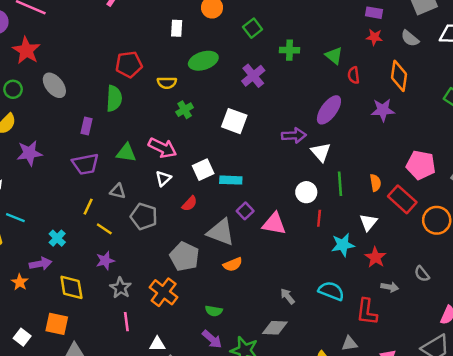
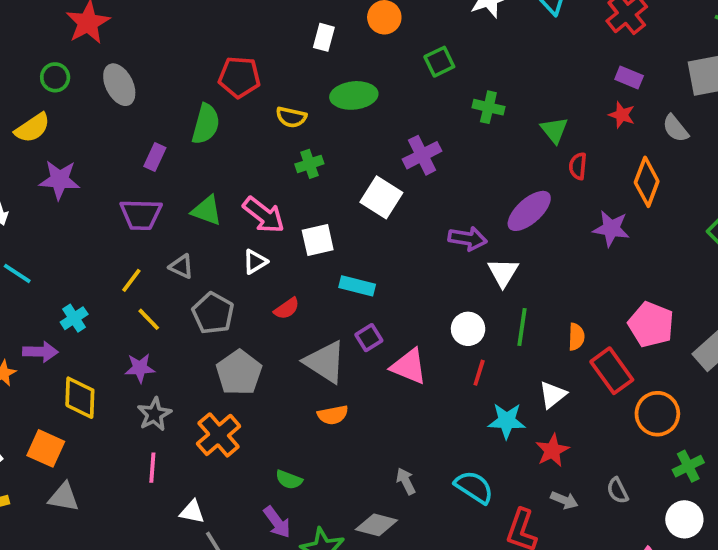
purple cross: (253, 76) -> (422, 155), moved
white square: (203, 170) -> (318, 240), moved
gray pentagon: (184, 257) -> (239, 373), moved

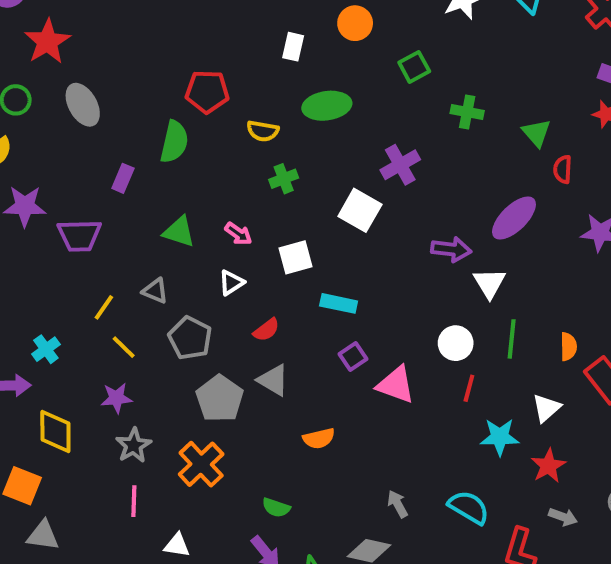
purple trapezoid: (141, 215) -> (79, 235), moved
pink arrow: (264, 215) -> (238, 234), size x0.6
gray triangle: (325, 362) -> (273, 380), moved, size x0.7

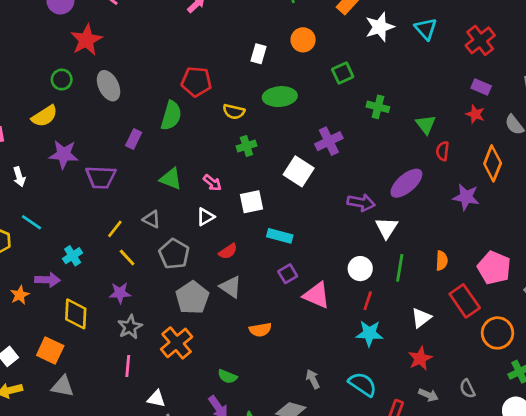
orange semicircle: (568, 347) -> (442, 261), moved
cyan star: (500, 437) -> (369, 333), moved

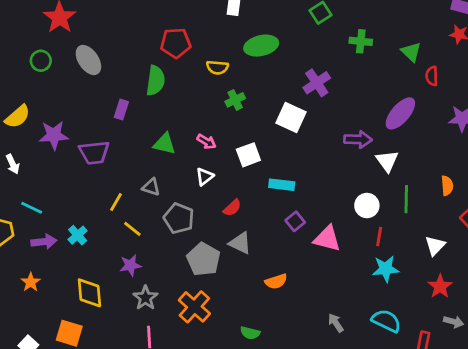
yellow semicircle: (44, 116) -> (18, 116), moved
purple arrow: (48, 280) -> (44, 242), moved

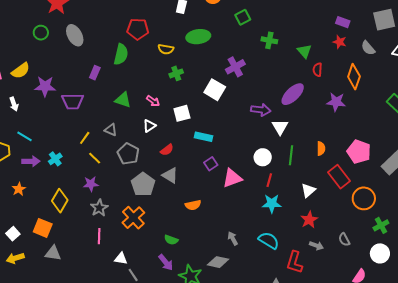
pink triangle: (327, 239) -> (232, 178), turned -40
yellow diamond: (89, 293) -> (60, 201), turned 30

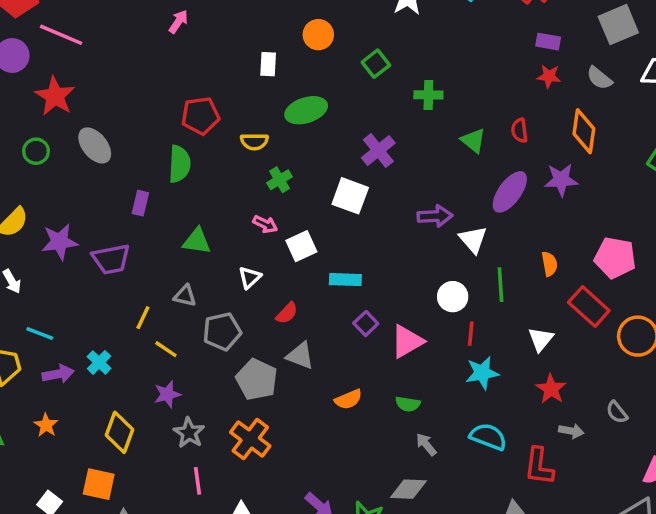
green triangle: (304, 51) -> (473, 141), moved
purple ellipse: (293, 94) -> (510, 192), moved
pink arrow: (153, 101) -> (265, 224), moved
gray pentagon: (128, 154) -> (222, 331), turned -30
green semicircle: (171, 240) -> (408, 404), moved

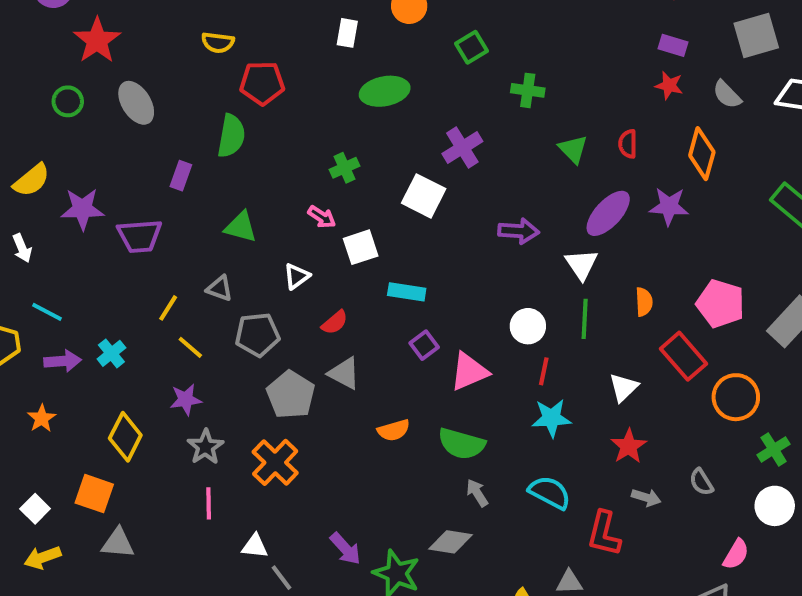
yellow semicircle: (254, 142) -> (218, 42), moved
white triangle: (473, 240) -> (581, 264), moved
green semicircle: (408, 404) -> (461, 444), size x1.6

